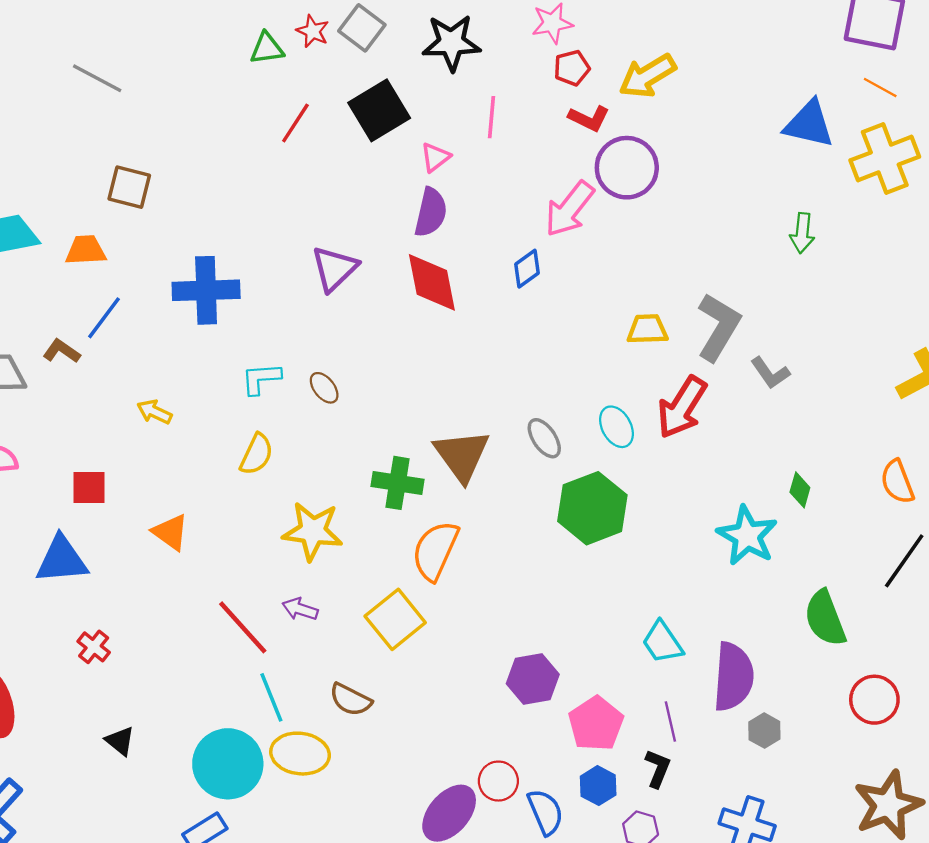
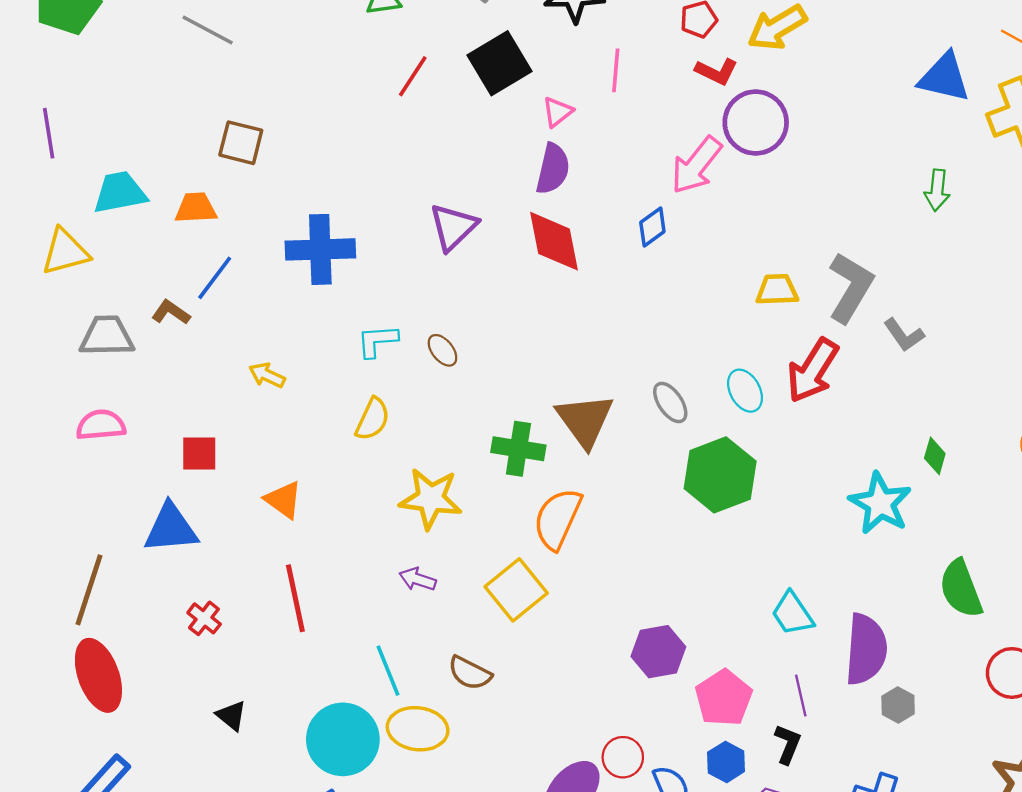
red line: (243, 627) -> (295, 598), moved, turned 30

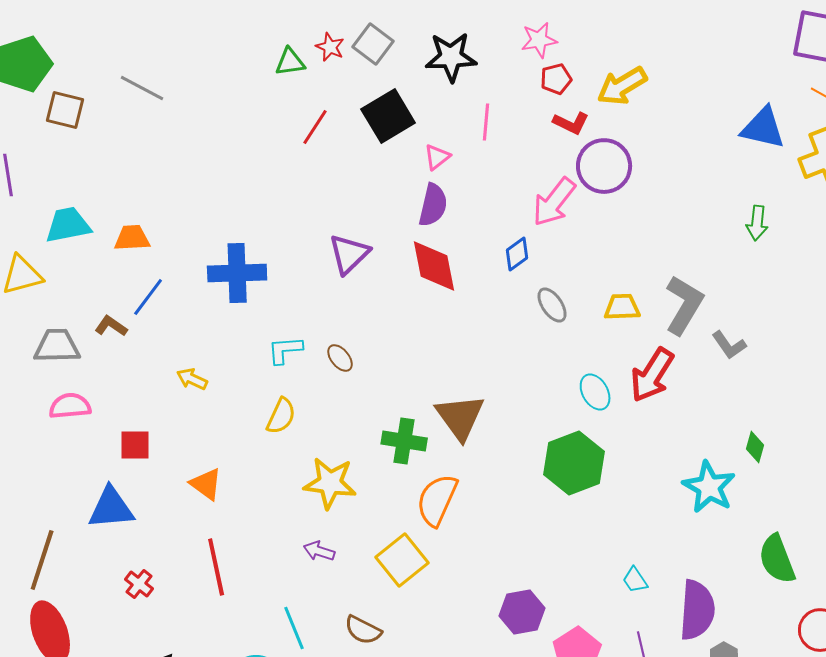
brown square: (241, 143) -> (65, 110), moved
gray ellipse: (670, 403) -> (552, 305), moved
pink semicircle: (101, 425) -> (70, 406), moved
cyan trapezoid: (792, 614) -> (635, 580), size x0.7

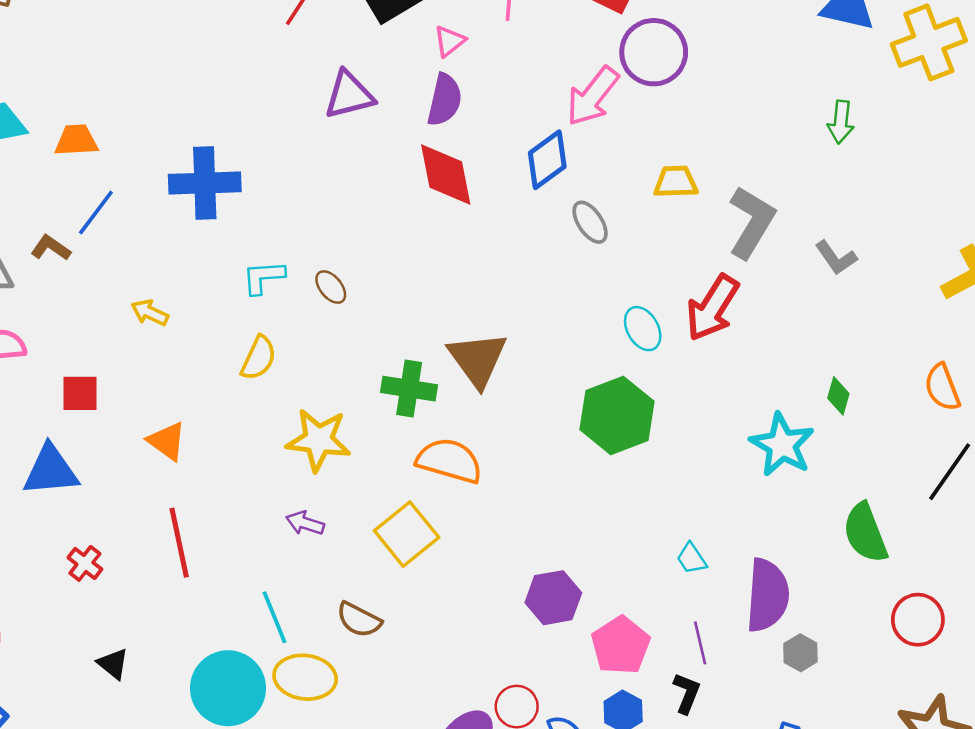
purple triangle: (349, 254) -> (349, 95), moved, turned 30
blue diamond: (517, 254) -> (547, 160), size x1.4
yellow trapezoid: (622, 307) -> (676, 182), moved
gray L-shape: (729, 345) -> (836, 258), moved
orange semicircle: (437, 500) -> (449, 461), turned 82

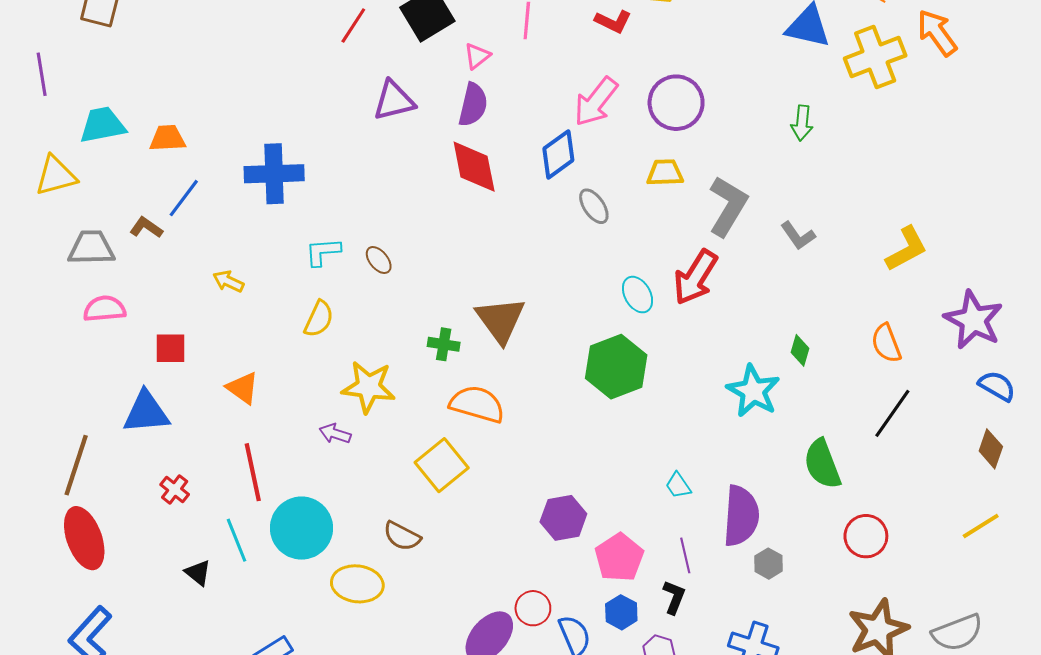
purple circle: (654, 52) -> (676, 103), moved
green cross: (409, 389) -> (444, 344), size x0.7
purple arrow: (305, 523) -> (335, 434), moved
cyan line: (274, 617) -> (237, 540), moved
cyan circle: (228, 688) -> (301, 528), moved

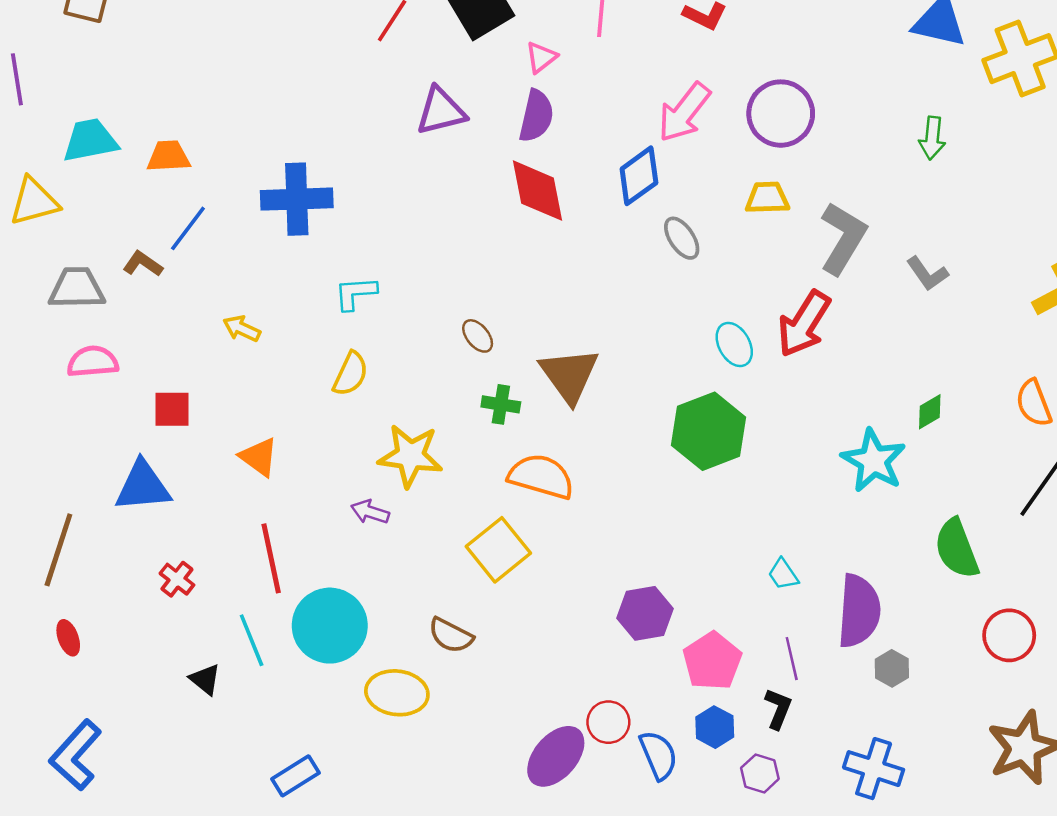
brown ellipse: (379, 260) -> (478, 336), moved
green diamond: (800, 350) -> (930, 412), turned 44
red ellipse: (84, 538) -> (68, 638), size x0.5

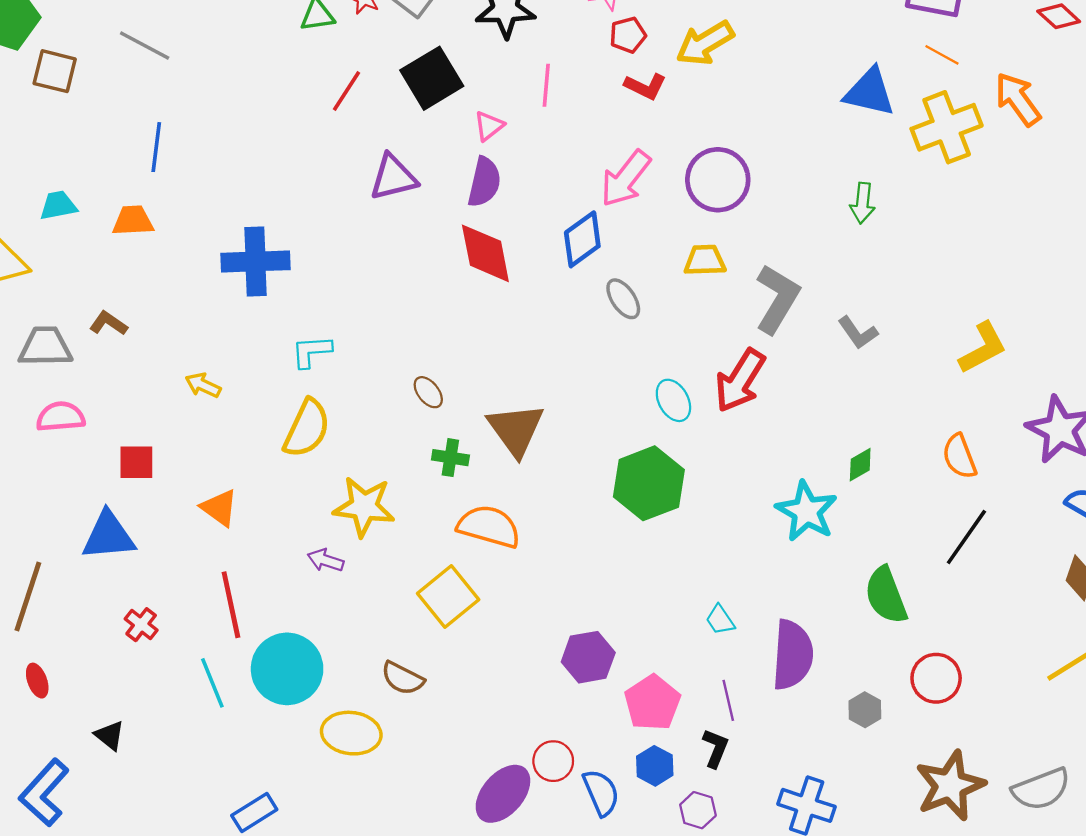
cyan trapezoid: (90, 140) -> (58, 205), size x0.7
blue line: (188, 228) -> (156, 147), moved, turned -30
yellow semicircle: (351, 374) -> (307, 428), size x1.4
gray hexagon: (892, 668) -> (865, 710), moved
black triangle: (205, 679) -> (110, 735), moved

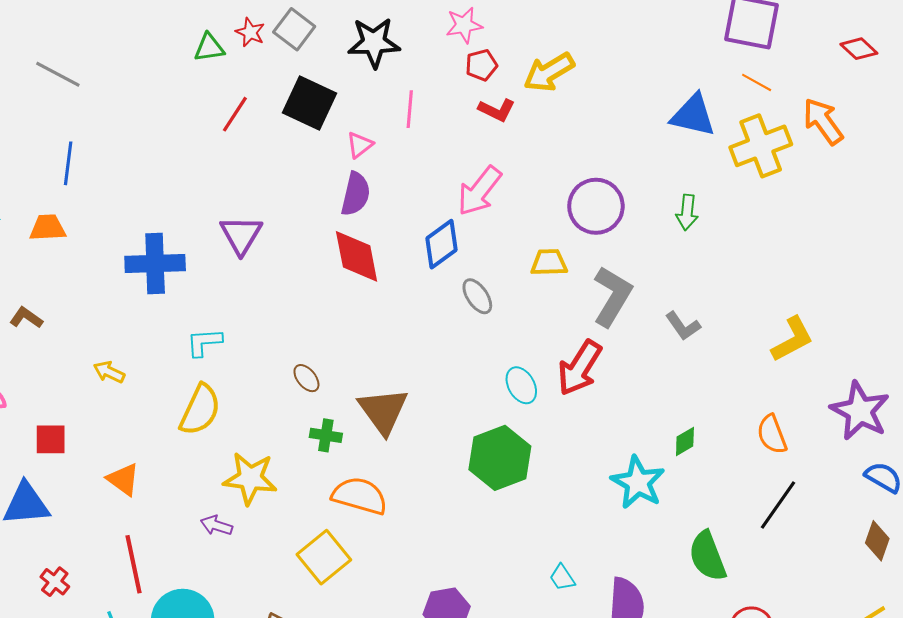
black square: (432, 78) -> (310, 103), turned -34
purple triangle: (393, 177) -> (241, 235), moved, turned -45
purple circle: (718, 180) -> (596, 206), moved

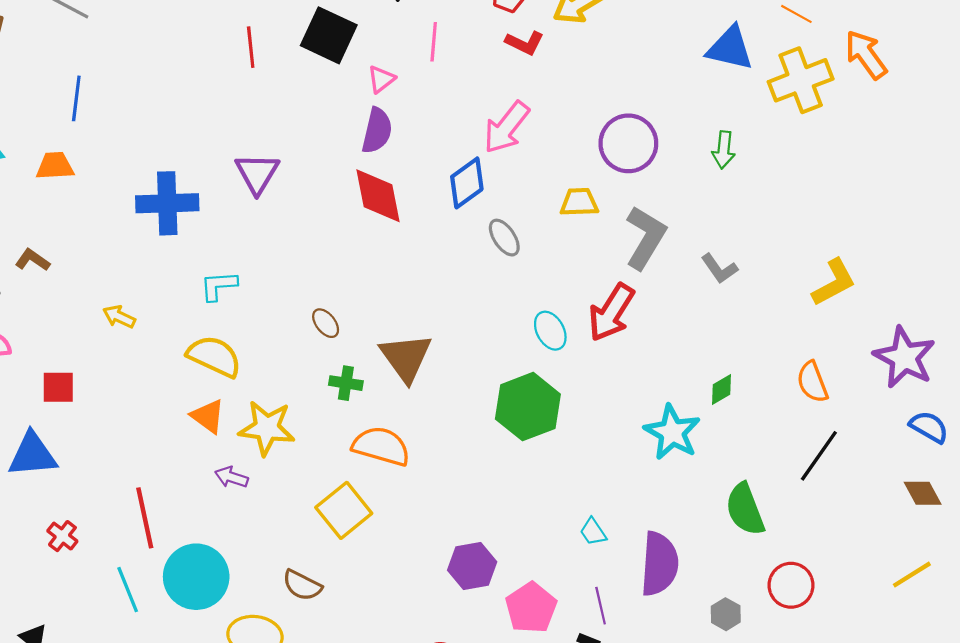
red line: (235, 114) -> (251, 47), turned -39
yellow semicircle: (200, 410) -> (214, 356), turned -90
orange triangle: (123, 479) -> (208, 416), moved
brown diamond: (877, 541) -> (923, 493), turned -48

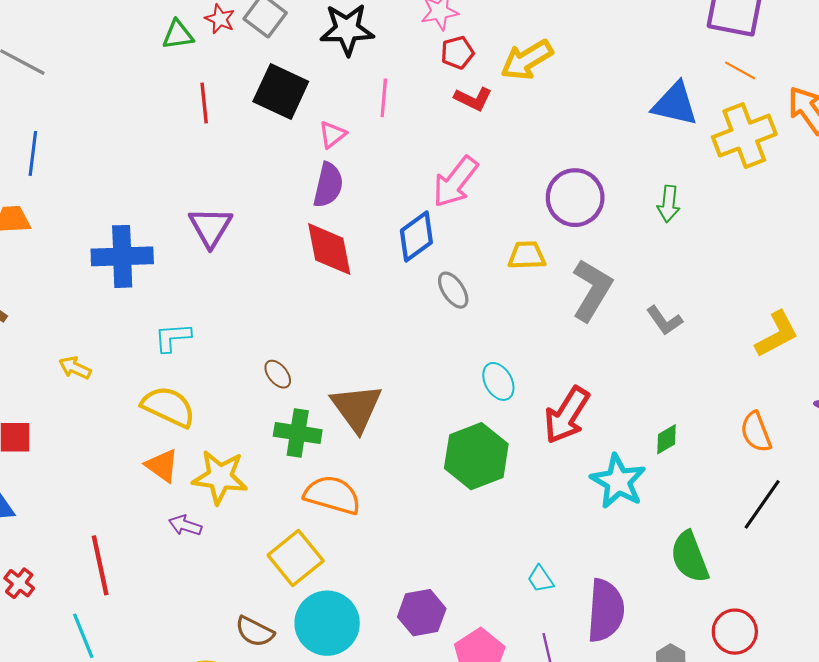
red arrow: (611, 312) -> (567, 415), moved
green cross: (346, 383) -> (298, 433), size x1.4
cyan circle: (196, 577) -> (327, 623), moved

